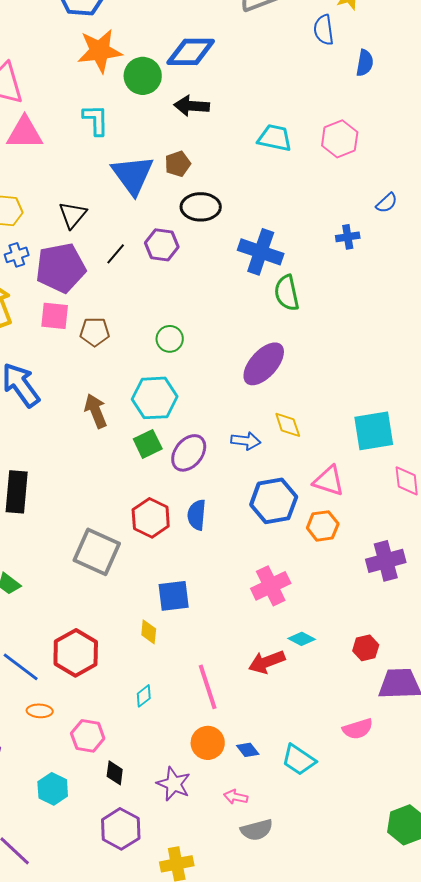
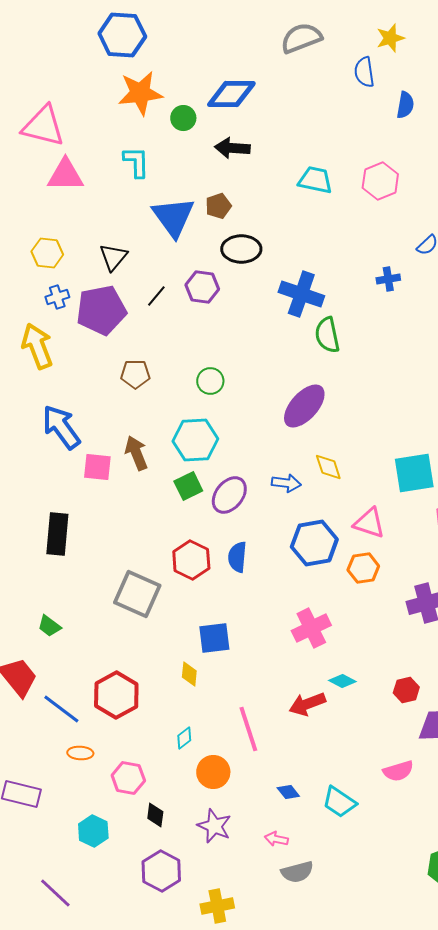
green circle: (143, 76) -> (183, 118), size x0.7
pink square: (55, 316) -> (97, 467), moved
orange circle: (208, 743) -> (213, 772), moved

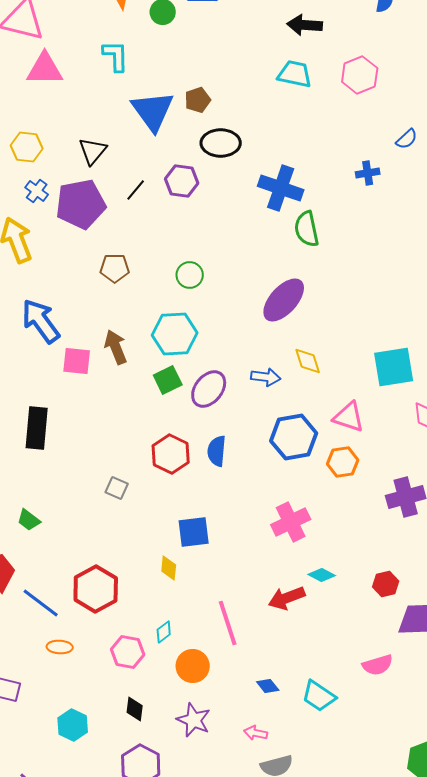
black arrow: (232, 148) -> (305, 25), moved
blue cross: (57, 297) -> (37, 191), turned -35
gray square: (137, 594) -> (117, 488), size x0.5
pink hexagon: (128, 778) -> (128, 652), moved

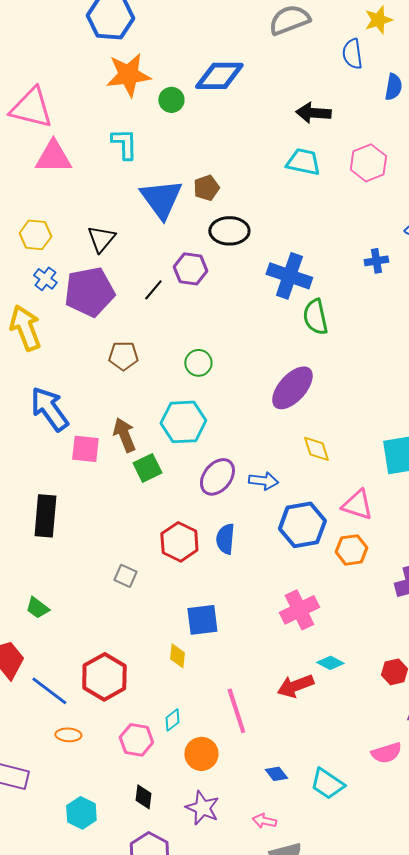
black line: (136, 190) -> (153, 290), moved
blue arrow: (266, 377) -> (263, 481), moved
green square: (168, 380) -> (147, 468), moved

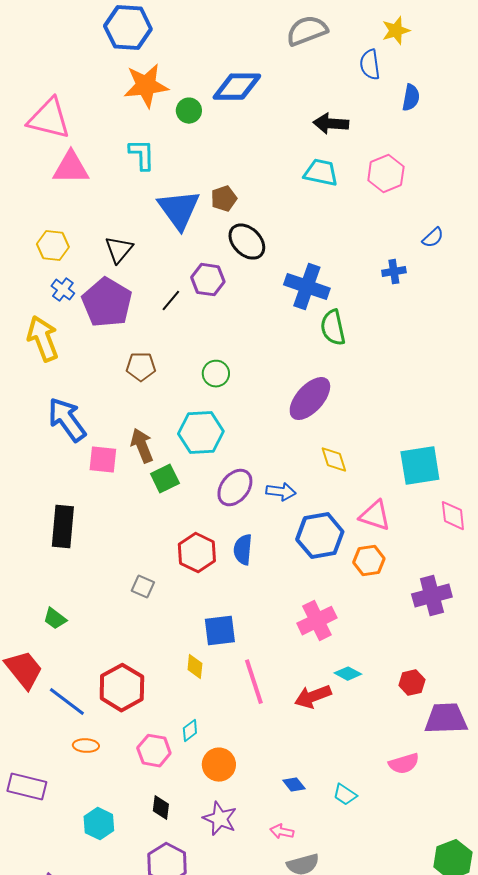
black ellipse: (229, 231) -> (247, 242), turned 45
purple pentagon: (89, 292) -> (107, 303), turned -30
pink line: (236, 711) -> (254, 682), moved
cyan trapezoid: (327, 784) -> (345, 795), size x0.7

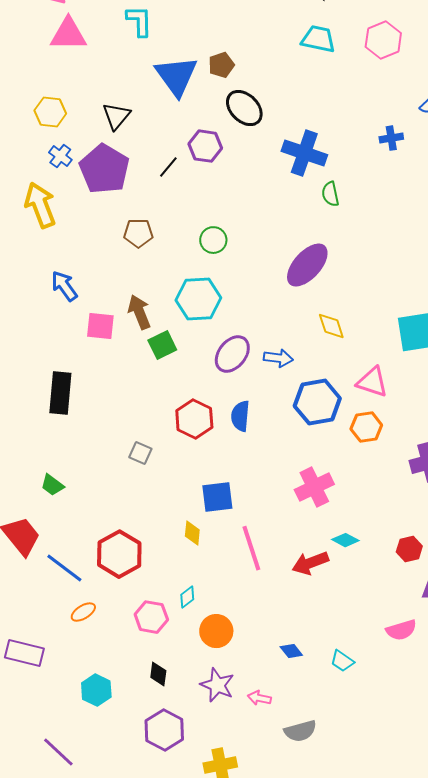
green semicircle: (333, 328) -> (330, 194), size x0.7
blue arrow: (67, 420) -> (64, 286), size x0.7
orange ellipse: (86, 746) -> (83, 612), turned -35
pink arrow: (282, 832) -> (259, 698), moved

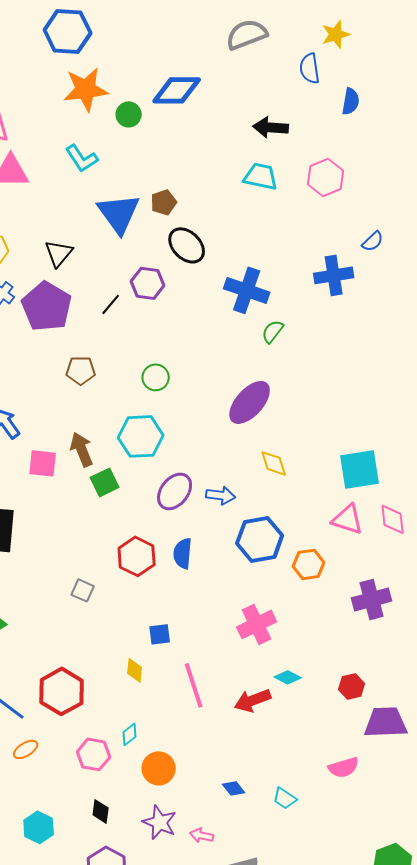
cyan L-shape: (139, 21) -> (82, 158), turned 148
blue cross: (391, 138) -> (334, 275), size x1.6
green semicircle: (330, 194) -> (273, 331), turned 50
pink triangle: (372, 382) -> (348, 519), moved
blue square: (217, 497) -> (160, 634), size x0.7

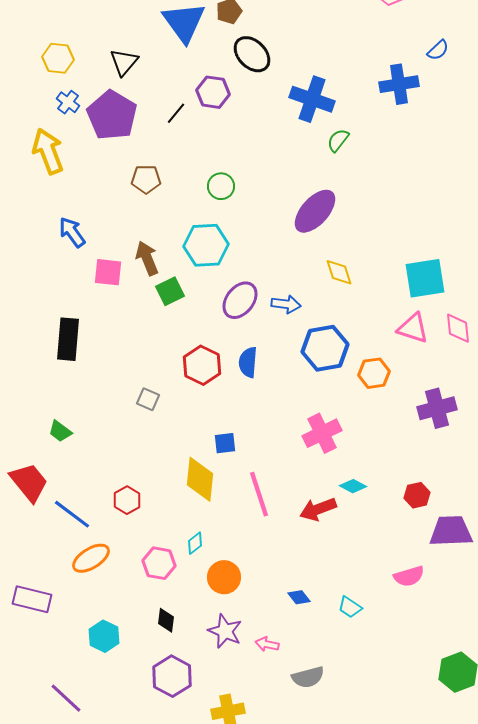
yellow diamond: (135, 670) -> (200, 479), size x1.8
red hexagon: (62, 691) -> (127, 500), size x0.6
orange ellipse: (26, 749) -> (91, 558), size x1.5

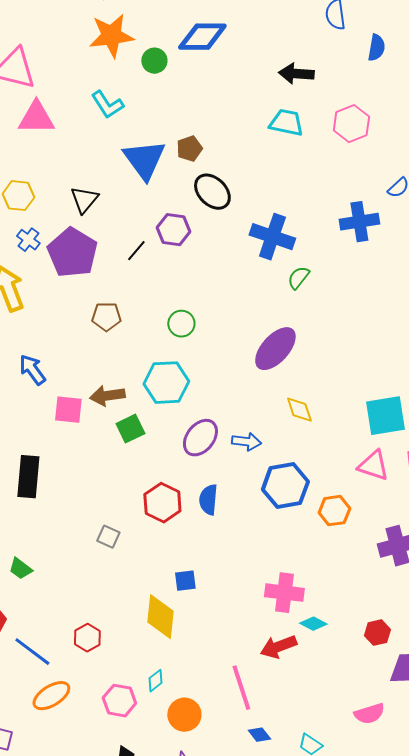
brown arrow: (147, 258) -> (107, 396), turned -76
pink cross: (322, 433) -> (284, 593), moved, turned 33
pink line: (259, 494) -> (241, 688), moved

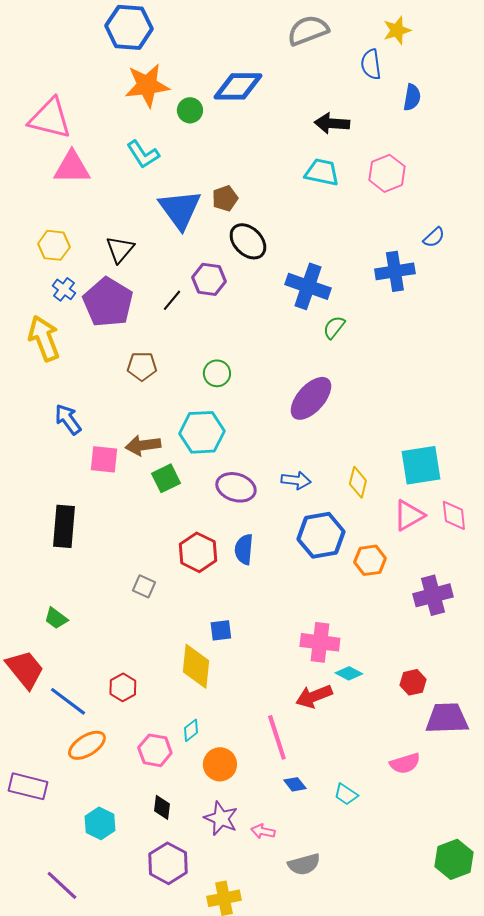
yellow diamond: (299, 410) -> (358, 482), moved, turned 32
purple ellipse: (200, 438) -> (236, 487), turned 69
blue arrow: (246, 442) -> (296, 480), moved
pink triangle: (373, 466) -> (409, 515), turned -48

